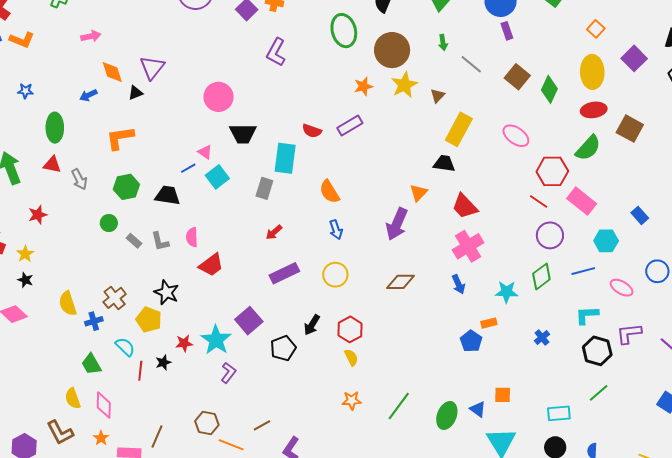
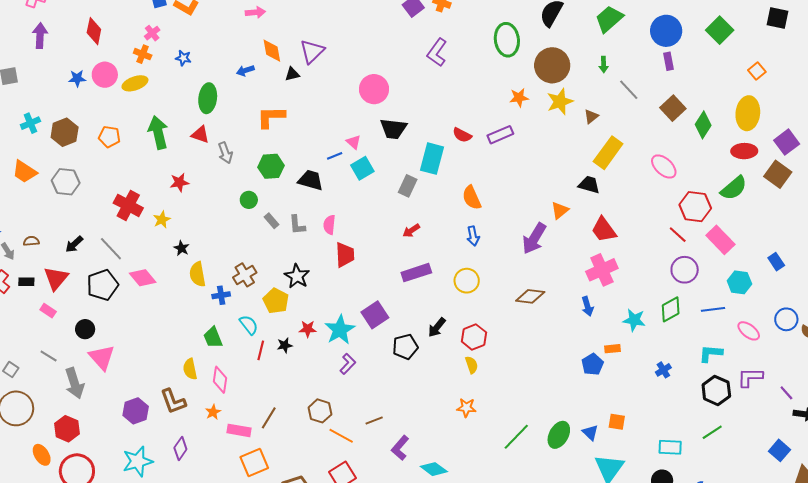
purple square: (634, 58) -> (787, 142), moved
red trapezoid: (211, 265) -> (345, 255), turned -64
black star: (25, 280) -> (181, 248), moved
green line: (399, 406) -> (516, 437), moved

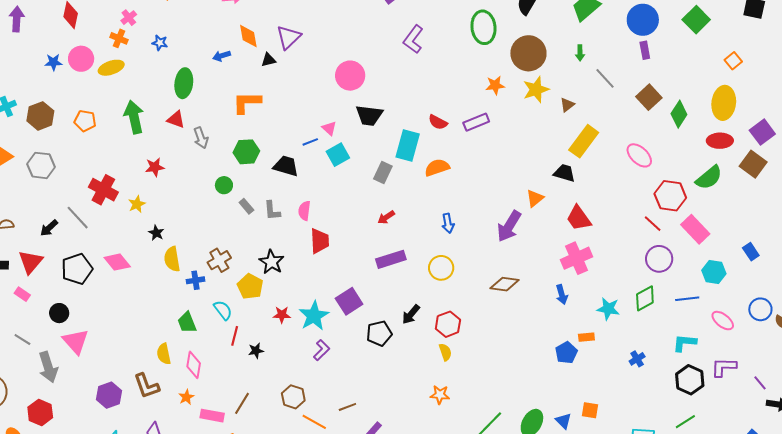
orange semicircle: (472, 198) -> (437, 167), moved, turned 95
gray line: (111, 249) -> (78, 218), moved
black star: (285, 345) -> (256, 351), moved

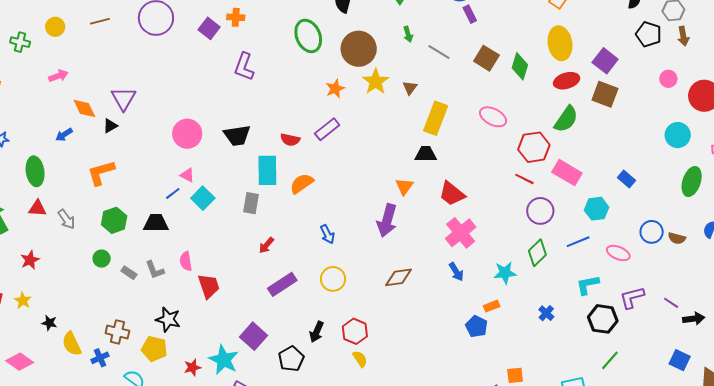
pink circle: (350, 76) -> (187, 134), moved
black trapezoid: (369, 115) -> (237, 135), moved
brown cross: (219, 260) -> (117, 332), turned -30

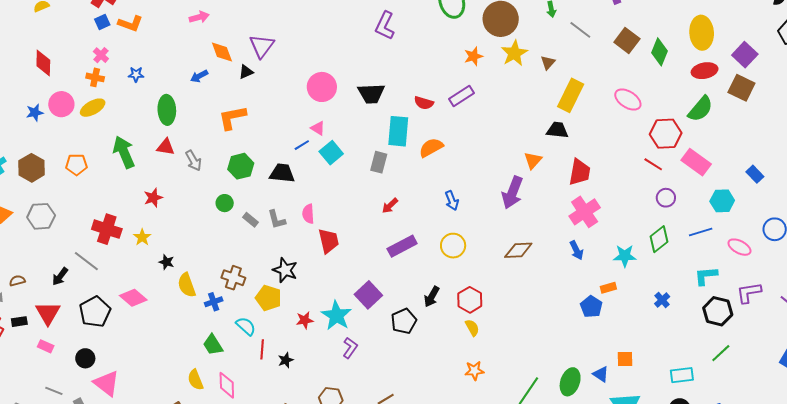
red trapezoid: (452, 194) -> (579, 172), turned -124
purple circle: (540, 211) -> (666, 198), size x0.7

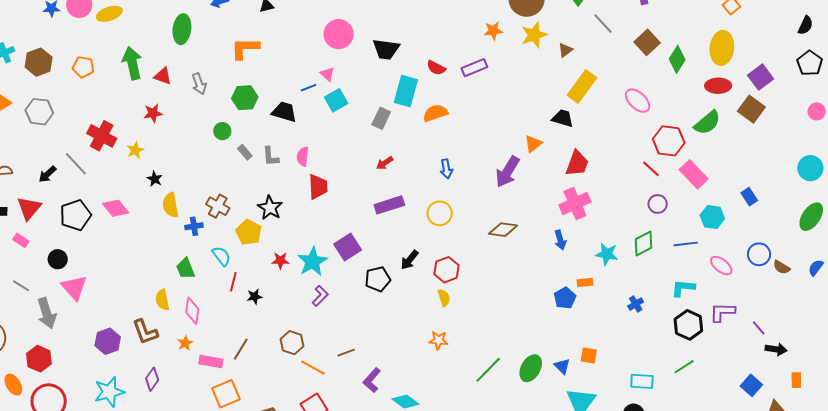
red triangle: (166, 147) -> (163, 76), moved

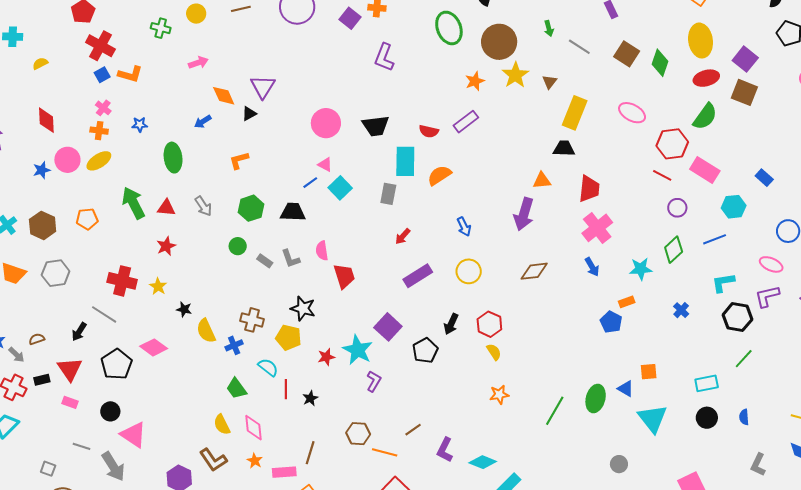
orange L-shape: (245, 48) -> (239, 160), size x0.7
orange triangle: (533, 144) -> (542, 181), turned 48
pink ellipse: (721, 266) -> (771, 264), moved

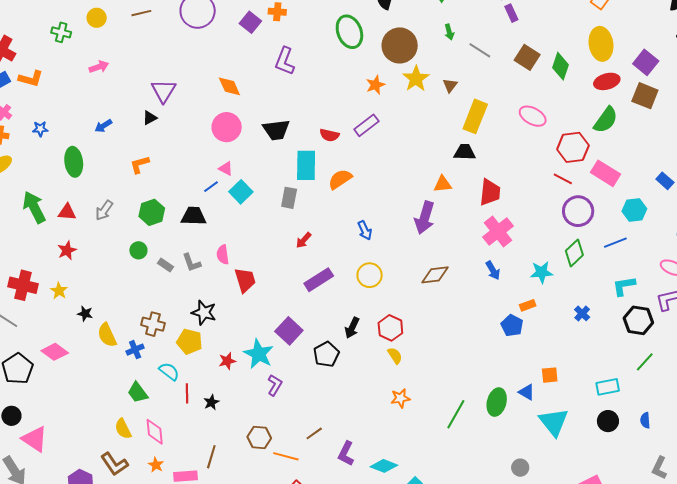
orange diamond: (224, 96) -> (229, 86), moved
gray arrow: (203, 206) -> (104, 210), turned 70
purple circle: (677, 208) -> (578, 211), size x1.6

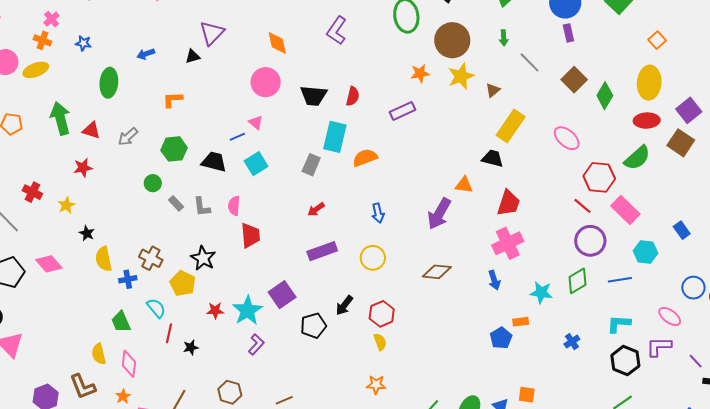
red semicircle: (329, 135) -> (353, 96), moved, turned -102
cyan square: (241, 192) -> (256, 164), moved
red cross: (23, 285) -> (32, 192), size x0.7

